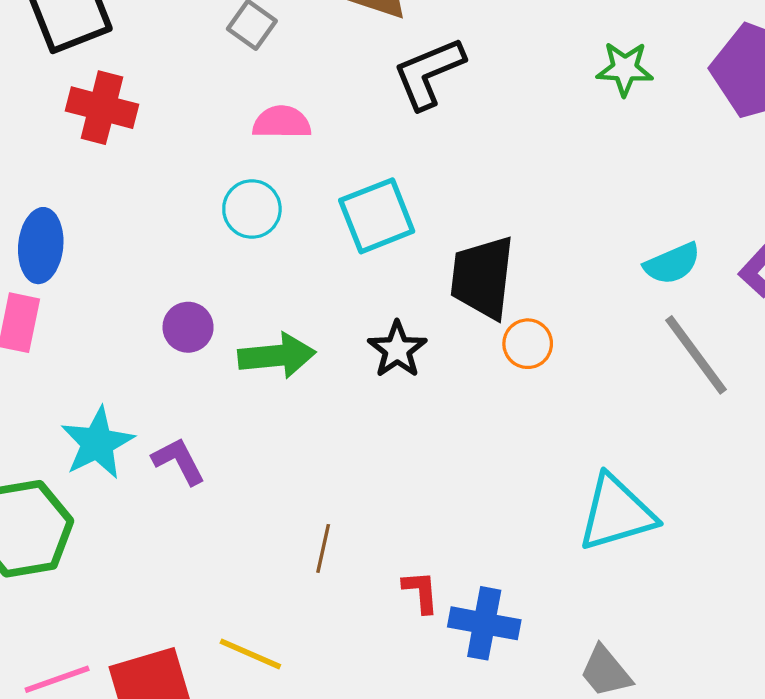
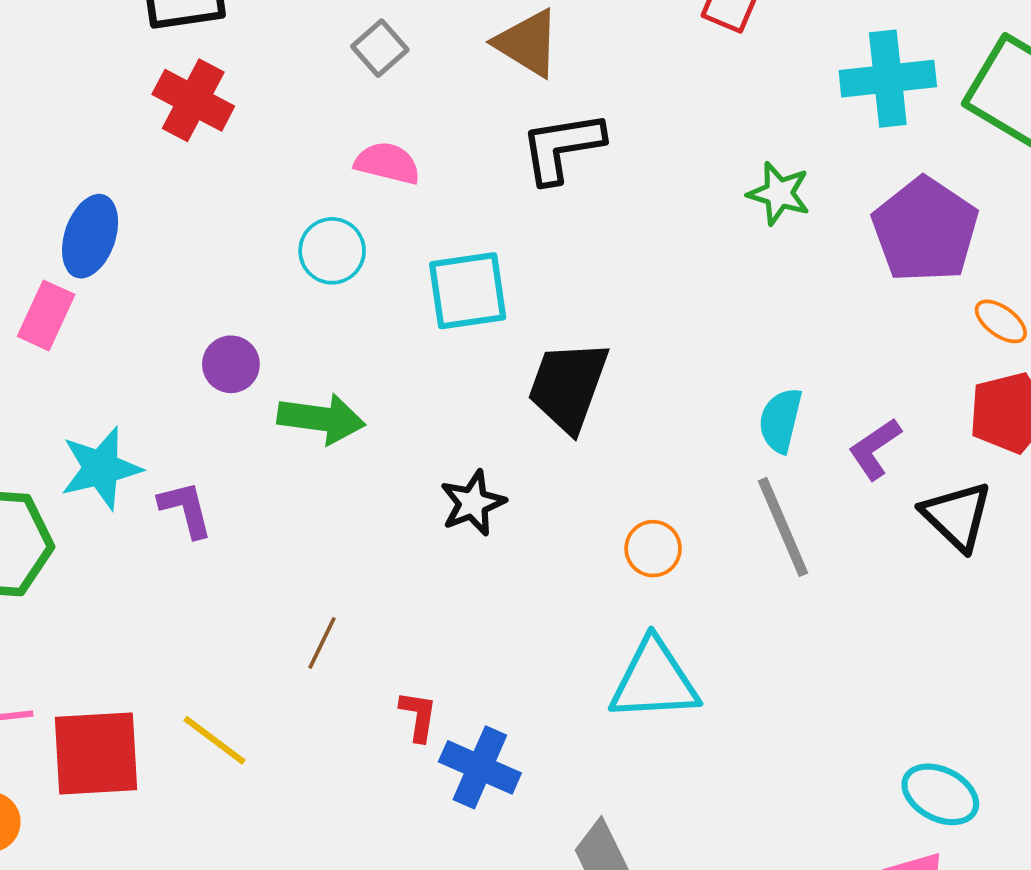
cyan semicircle: (672, 264) -> (780, 420), turned 114
orange circle: (528, 344) -> (653, 549), moved
black star: (397, 350) -> (473, 503), moved

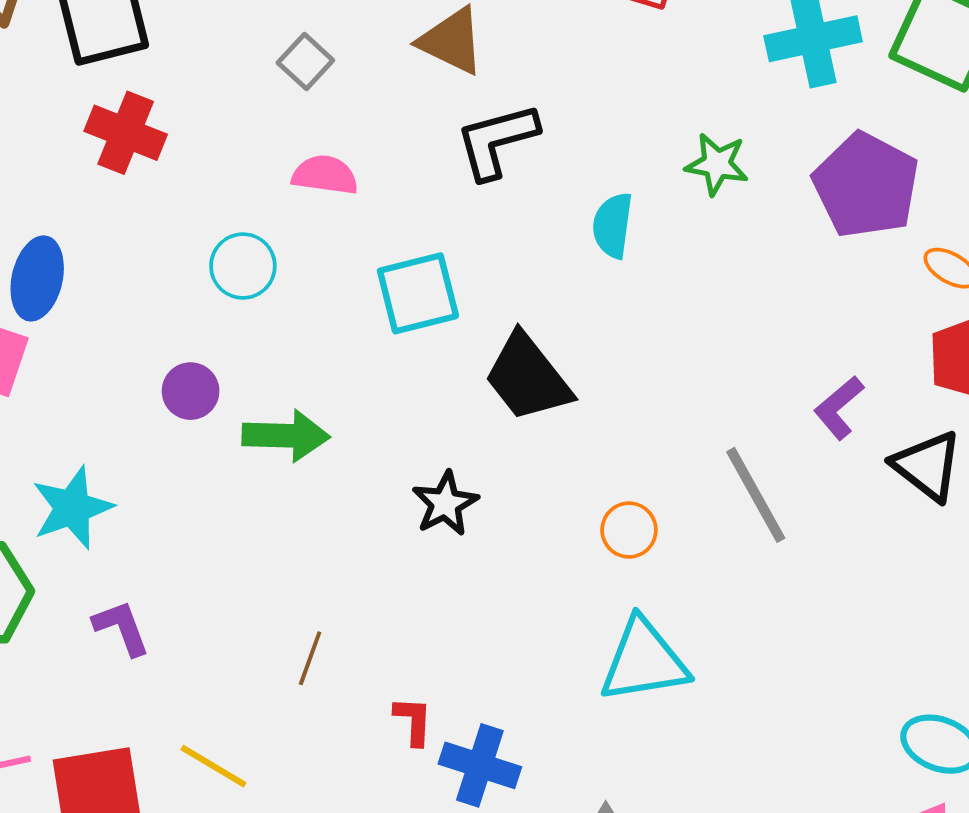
cyan circle: (332, 251) -> (243, 266), moved
black trapezoid: (568, 386) -> (528, 378), turned -52
cyan semicircle: (780, 420) -> (613, 225), moved
purple L-shape: (186, 509) -> (121, 628), moved

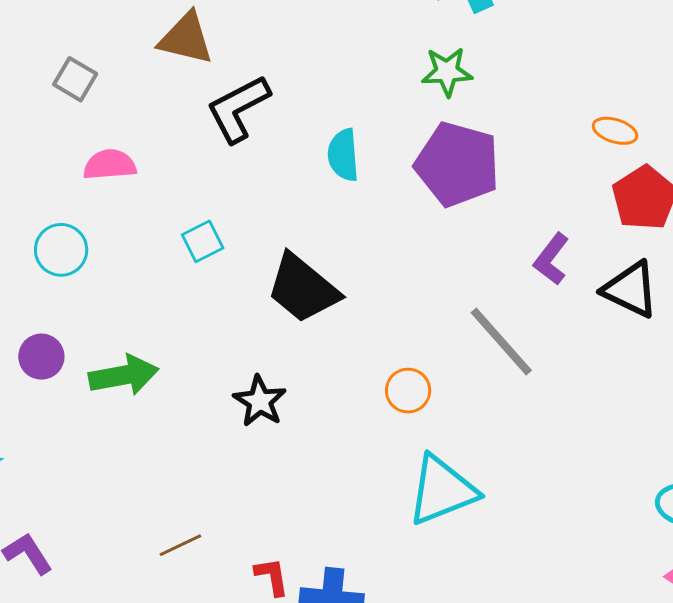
green star: (717, 164) -> (447, 72), moved
purple pentagon: (866, 185) -> (457, 164), moved
cyan square: (418, 293) -> (203, 241), size x0.6
brown line: (310, 658) -> (180, 545), turned 57

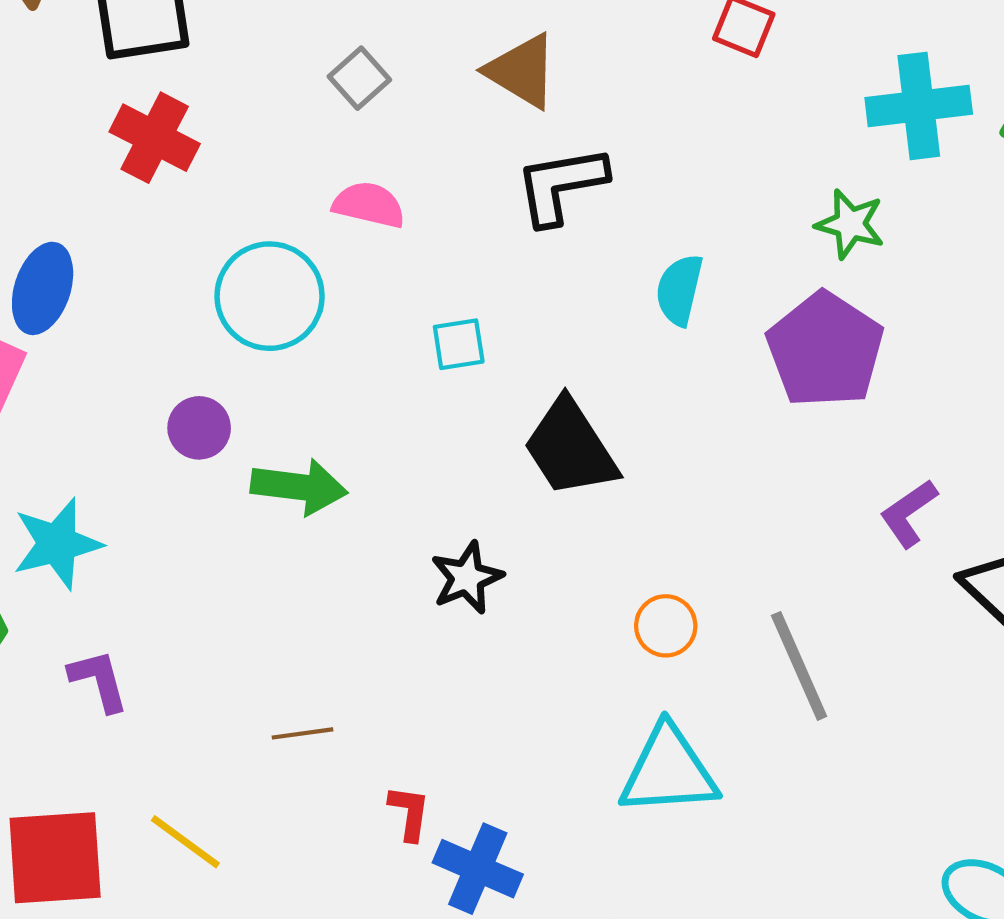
cyan circle: (61, 250) -> (270, 296), size x1.5
gray line: (501, 341) -> (799, 666), moved

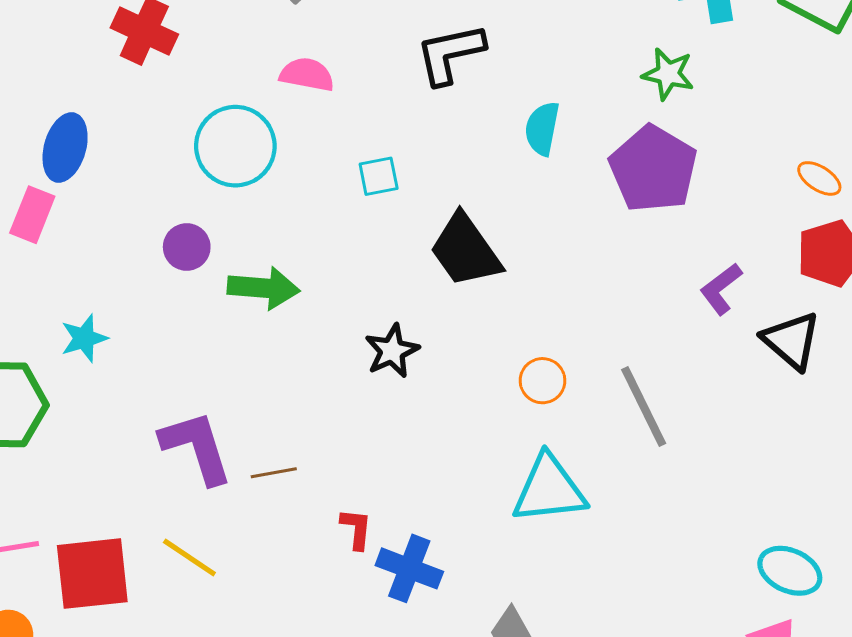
cyan star: (57, 544) -> (84, 338), size x0.7
purple L-shape: (99, 680) -> (196, 447), moved, size x1.6

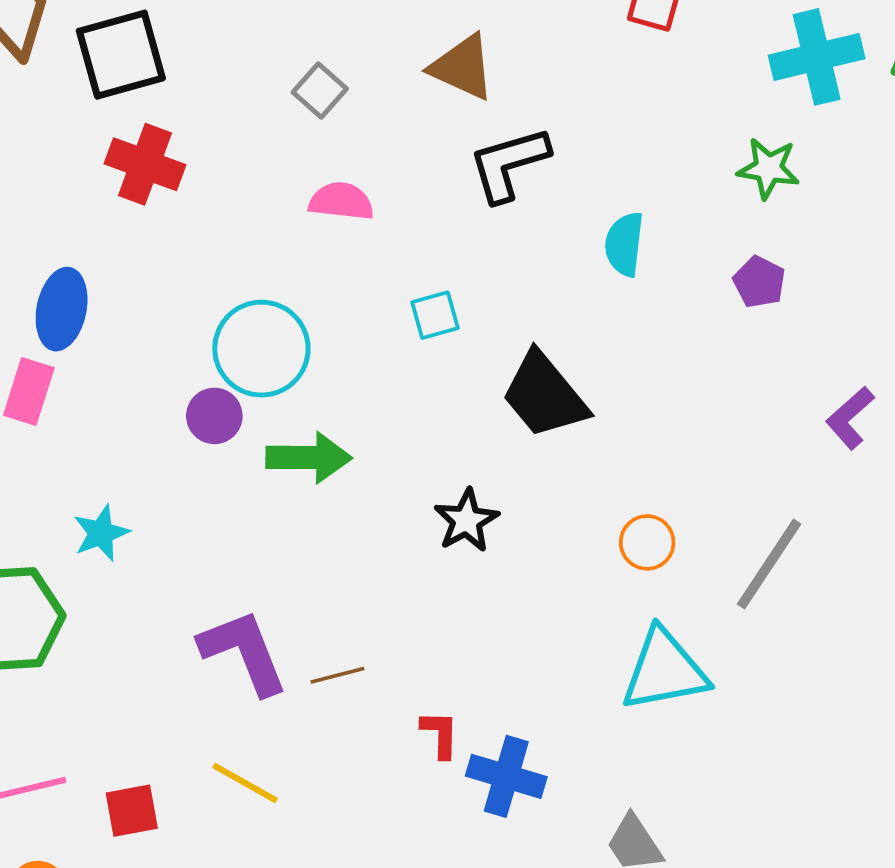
cyan circle: (235, 146) -> (261, 349), moved
purple pentagon: (653, 169) -> (759, 282), size x0.5
gray line: (644, 407) -> (769, 564), turned 64
red square: (92, 574) -> (132, 811), size x0.6

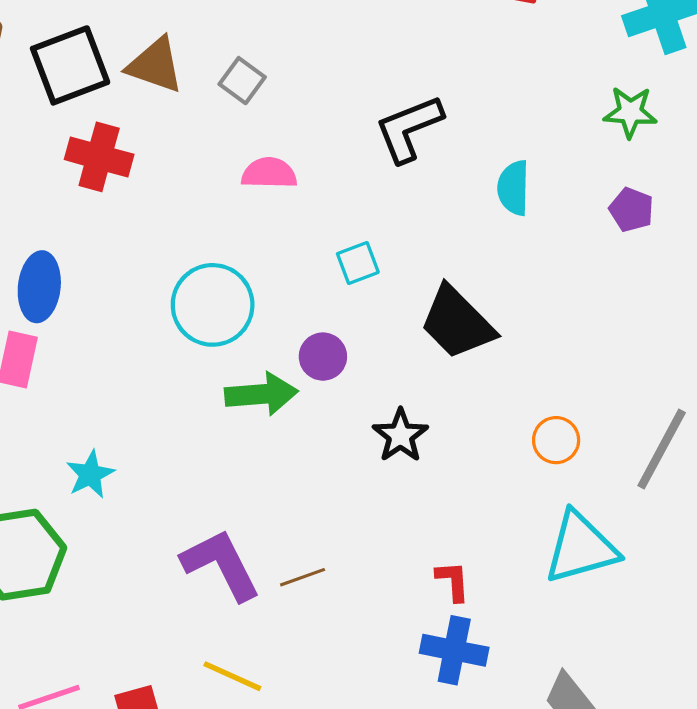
brown triangle: (462, 67) -> (155, 65), moved
purple circle: (214, 416) -> (323, 357), moved
red L-shape: (440, 734) -> (453, 581), moved

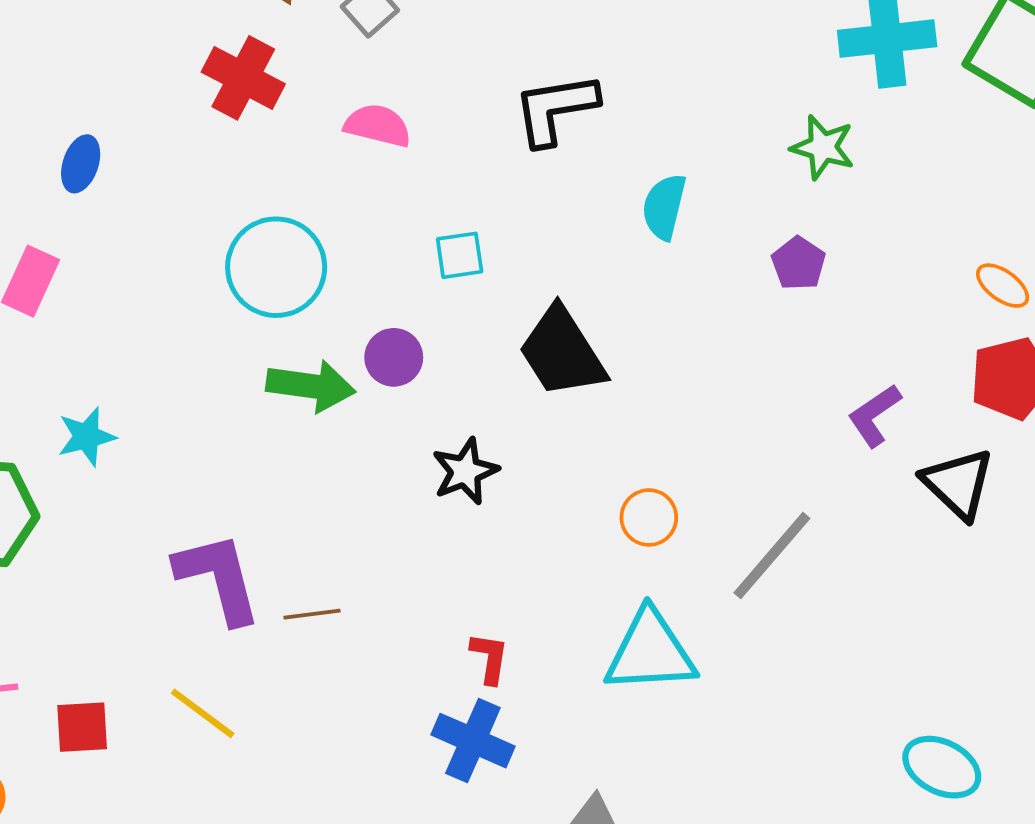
red cross: (99, 157) -> (243, 78), moved
blue ellipse: (39, 287) -> (81, 164), moved, size x0.7

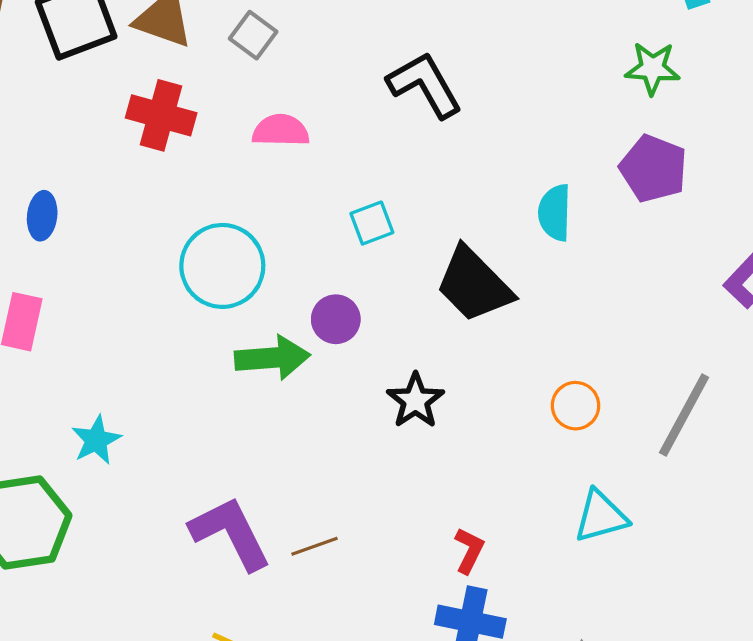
black L-shape: (555, 109) -> (425, 85), turned 82
cyan semicircle: (664, 207) -> (555, 213), moved
purple pentagon: (799, 263) -> (653, 169), size x1.5
cyan triangle: (650, 652) -> (601, 516), size x0.7
red L-shape: (489, 658) -> (469, 551), turned 30

